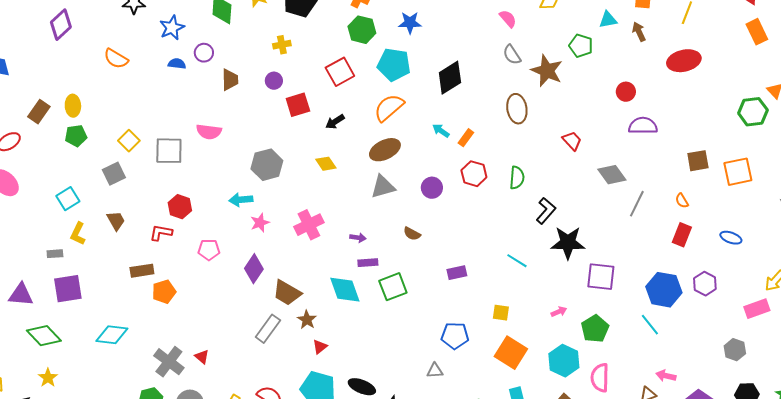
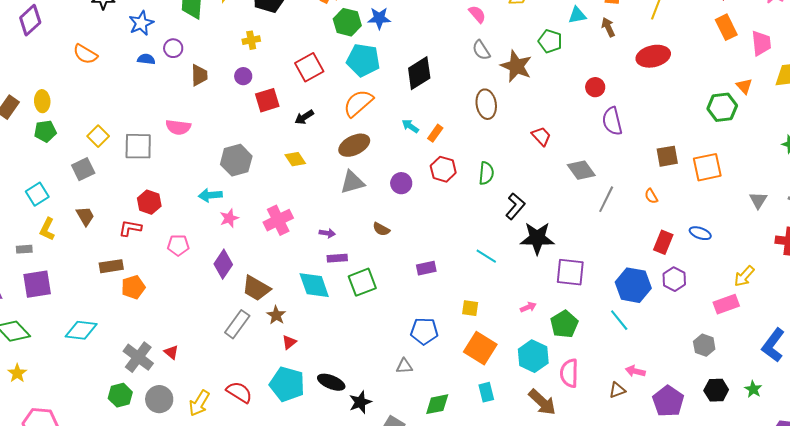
green hexagon: (362, 30) -> (347, 22), moved
purple semicircle: (643, 126) -> (612, 121), turned -104
red rectangle: (682, 235) -> (663, 242), moved

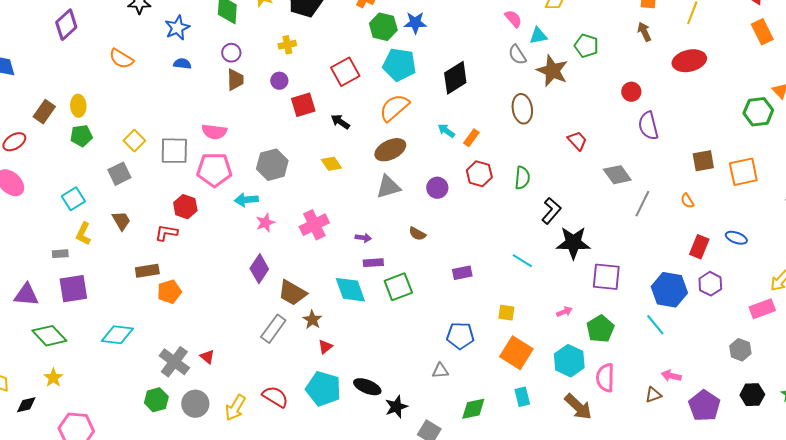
cyan triangle: (577, 15) -> (538, 36), moved
purple circle: (173, 48) -> (231, 53), moved
black arrow: (304, 117) -> (340, 122), turned 66
pink pentagon: (178, 245) -> (214, 170), moved, size x1.6

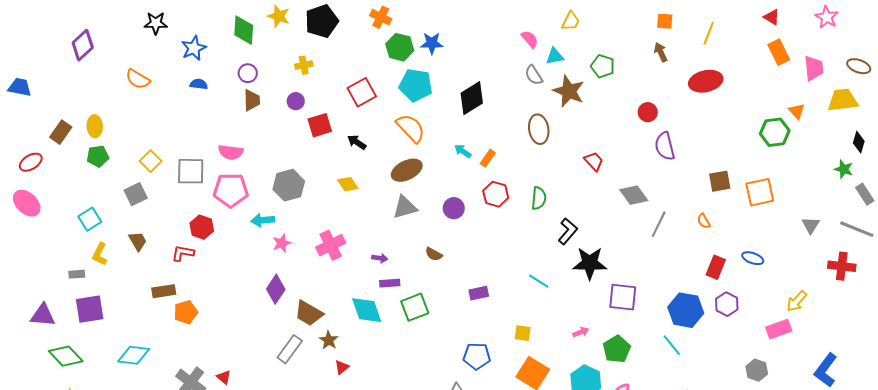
orange semicircle: (394, 108) -> (411, 128), turned 88

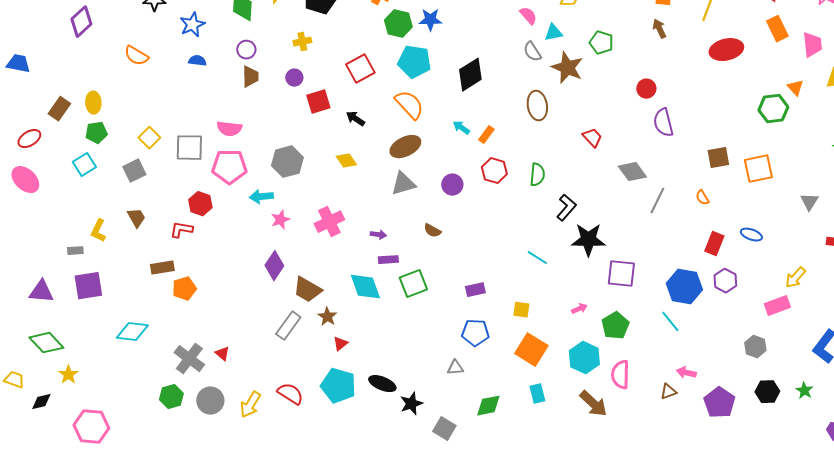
red ellipse: (706, 81) -> (726, 50), moved
cyan square: (90, 219) -> (84, 165), moved
purple rectangle: (479, 293) -> (475, 290), moved
green diamond: (66, 356) -> (46, 343), moved

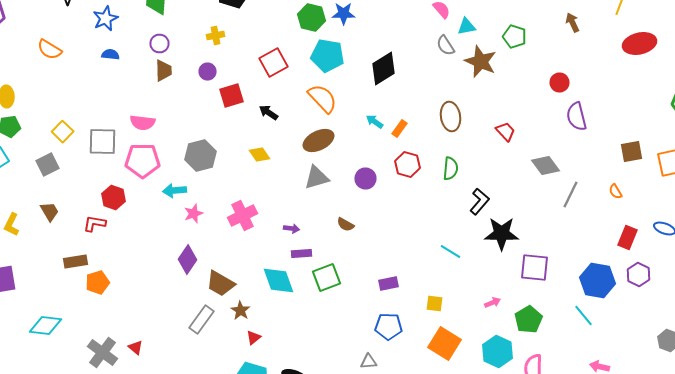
brown ellipse: (537, 106) -> (450, 116), moved

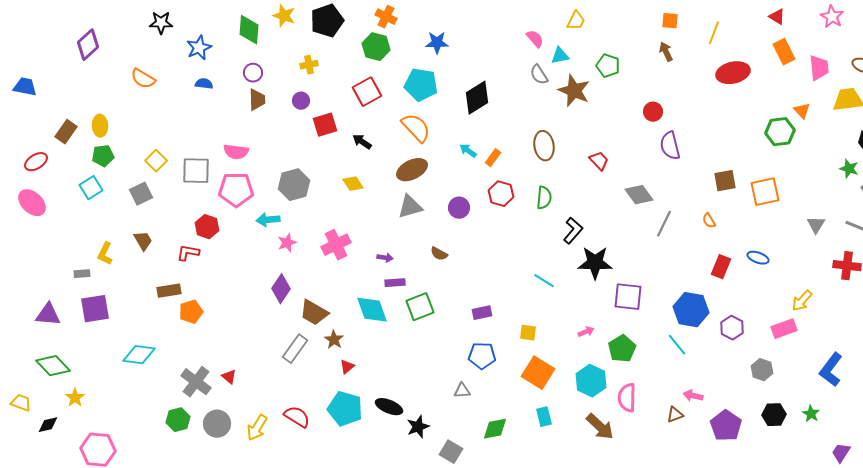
green hexagon: (312, 18) -> (376, 47), moved
purple hexagon: (638, 274) -> (732, 328), moved

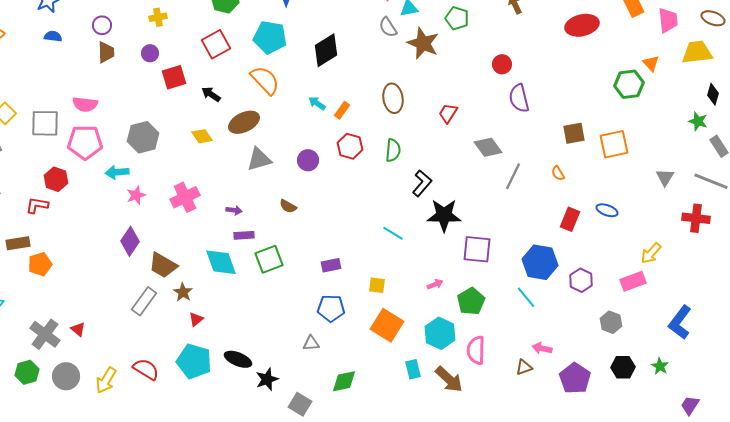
red trapezoid: (599, 161) -> (448, 113), turned -105
brown ellipse: (412, 170) -> (244, 122), moved
cyan rectangle: (544, 417) -> (413, 369), moved

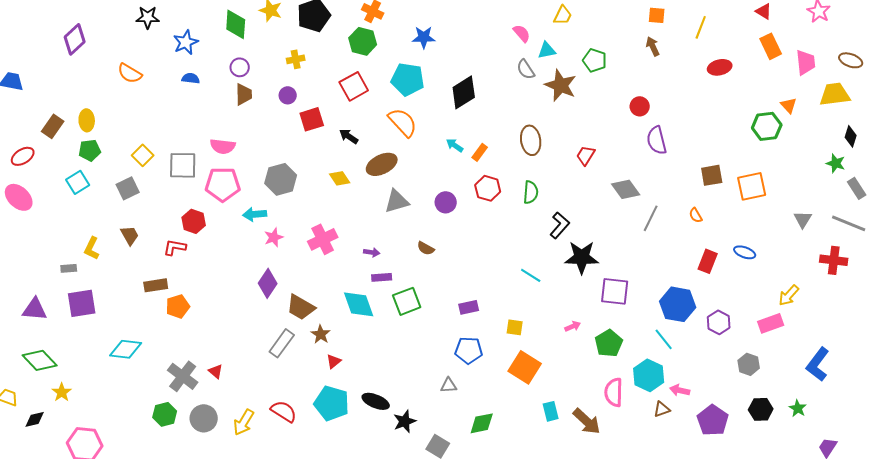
red ellipse: (582, 25) -> (720, 67), size x0.7
cyan hexagon: (440, 333) -> (649, 375), moved

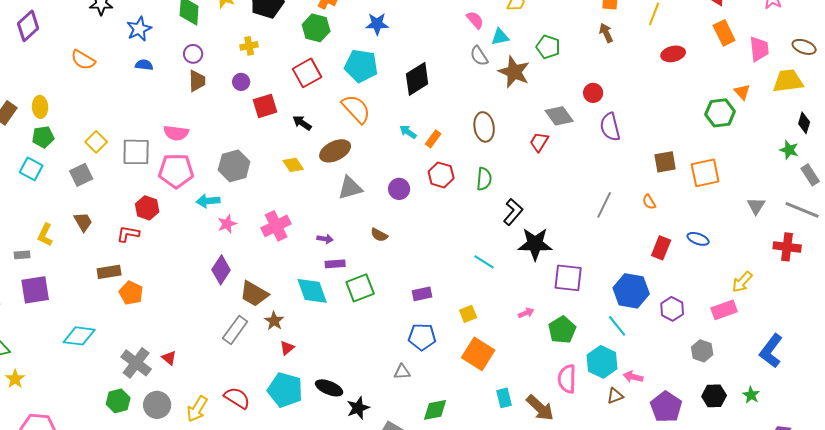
cyan square: (78, 182) -> (31, 169), turned -30
gray diamond: (626, 189) -> (559, 116), moved
orange pentagon: (178, 306) -> (131, 293), turned -30
yellow square: (515, 327) -> (468, 314), turned -30

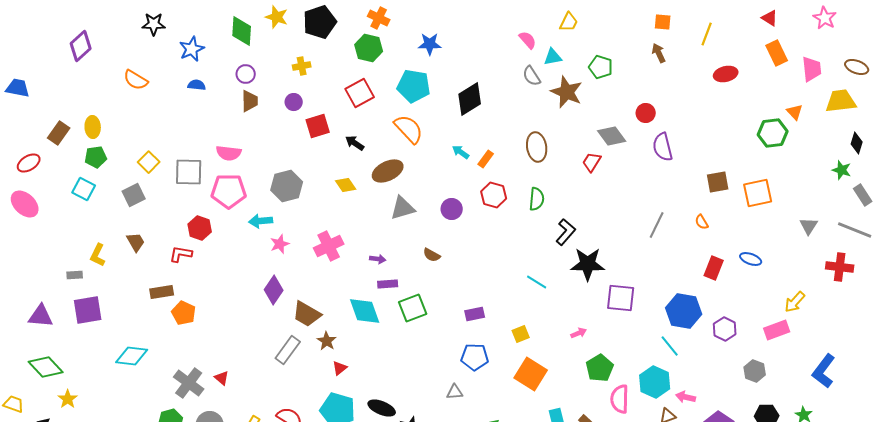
green pentagon: (562, 330) -> (600, 368), moved

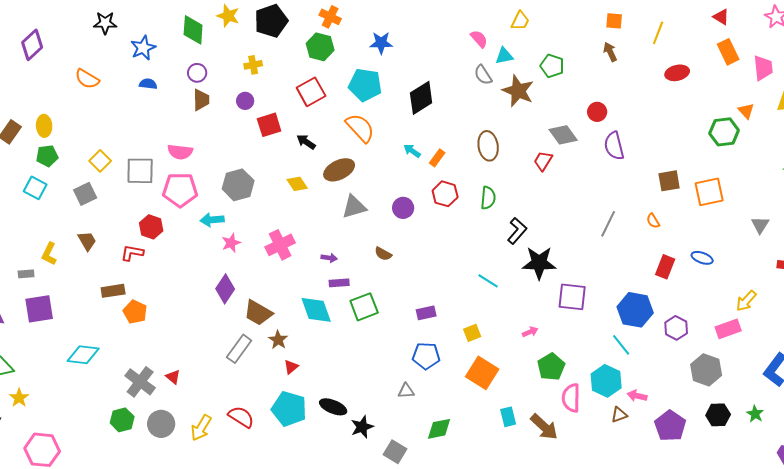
gray hexagon: (755, 371) -> (706, 370), size x1.4

